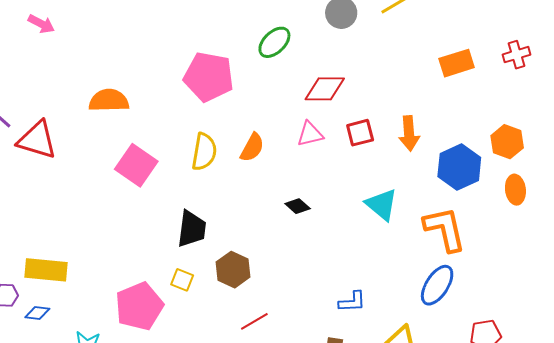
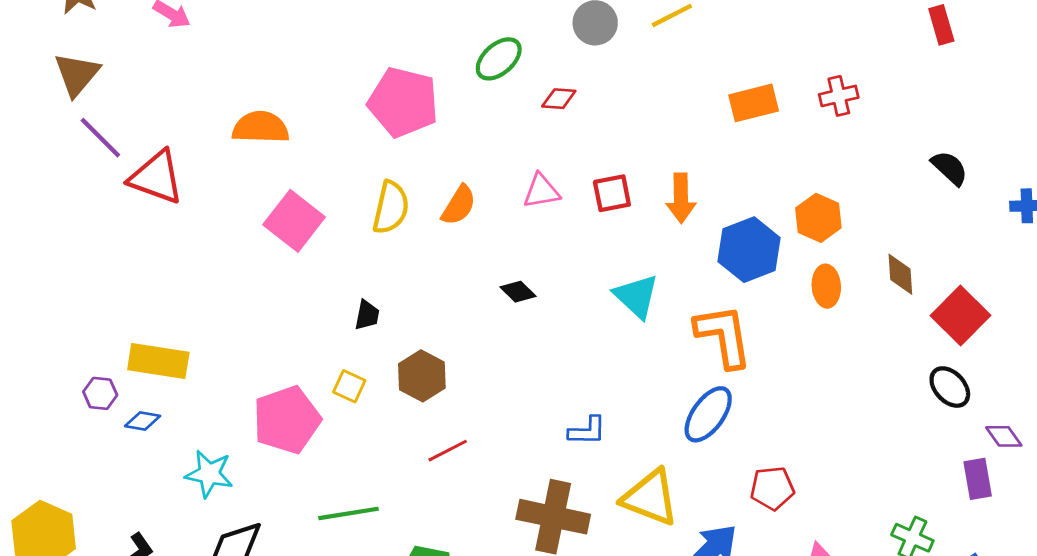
red diamond: (325, 89) -> (559, 99), moved, size x0.6
black trapezoid: (192, 229) -> (367, 315), size x0.6

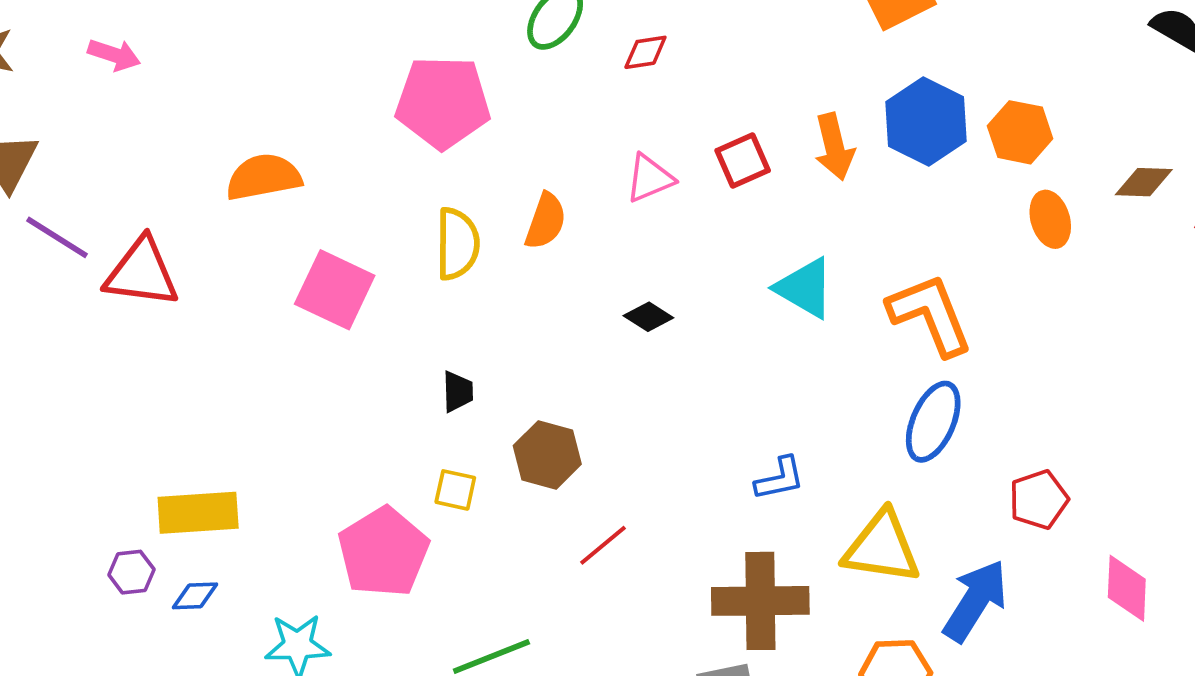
blue hexagon: (749, 250) -> (926, 121), moved
brown diamond: (900, 274) -> (1144, 182), turned -72

